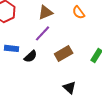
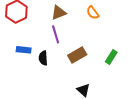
purple line: (43, 33) -> (56, 34), turned -60
black semicircle: (31, 56) -> (43, 58), turned 128

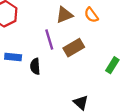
brown triangle: (59, 13) -> (64, 15), moved
brown rectangle: (77, 55) -> (74, 48), moved

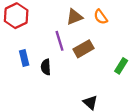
blue rectangle: (13, 57) -> (24, 58), turned 70

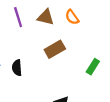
brown triangle: (74, 17) -> (46, 17), turned 36
purple line: (60, 41) -> (18, 17), moved

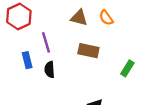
purple line: (18, 17) -> (46, 42), moved
brown rectangle: (55, 49) -> (88, 51), turned 42

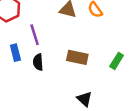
brown rectangle: (88, 51) -> (77, 57), moved

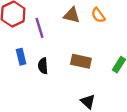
purple line: (35, 35) -> (39, 28), moved

